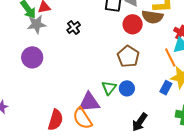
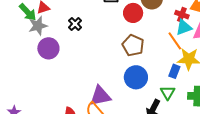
purple circle: (32, 57) -> (48, 48), moved
green triangle: (109, 88) -> (168, 93), moved
blue circle: (127, 88) -> (136, 77), size x1.5

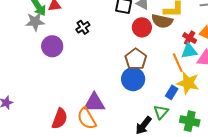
gray star: (38, 26) -> (35, 22), moved
blue circle: (136, 77) -> (133, 79), moved

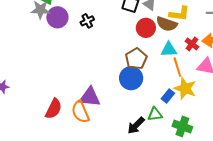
purple circle: (52, 46) -> (57, 17), moved
cyan triangle: (189, 51) -> (169, 50), moved
green triangle: (161, 112) -> (155, 114), turned 35

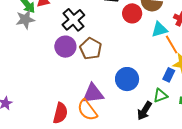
purple circle: (57, 17) -> (65, 47), moved
black cross: (87, 21) -> (73, 20), size x1.6
brown pentagon: (136, 59) -> (91, 49), moved
blue circle: (131, 78) -> (127, 79), moved

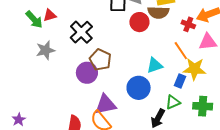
gray star: (25, 19) -> (45, 50), moved
cyan triangle: (159, 29) -> (155, 65), moved
purple circle: (65, 47) -> (87, 73), moved

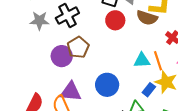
red circle: (139, 22) -> (115, 20), moved
gray star: (45, 50) -> (39, 21), moved
cyan triangle: (155, 65) -> (142, 60), moved

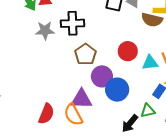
black cross: (67, 16) -> (73, 23), turned 30
red circle: (115, 20) -> (128, 51), moved
purple circle: (62, 56) -> (102, 76), moved

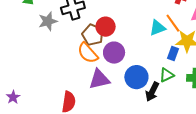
red circle: (128, 51) -> (106, 27), moved
blue circle: (117, 90) -> (136, 77), moved
orange semicircle: (73, 115) -> (88, 53), moved

